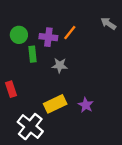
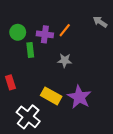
gray star: (60, 65) -> (65, 60), moved
yellow rectangle: (55, 104) -> (51, 96), turned 54
purple star: (86, 105) -> (79, 97), size x1.6

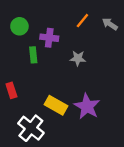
orange line: (65, 30) -> (82, 21), moved
green circle: (18, 32) -> (19, 26), moved
gray star: (65, 60) -> (78, 58), moved

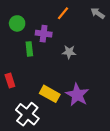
orange line: (82, 21) -> (63, 13), moved
gray arrow: (110, 24) -> (98, 13), moved

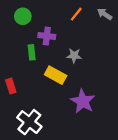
orange line: (63, 13) -> (76, 14), moved
green circle: (17, 23) -> (23, 16), moved
yellow rectangle: (50, 94) -> (56, 75), moved

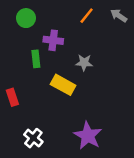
purple star: (83, 101) -> (88, 136), moved
white cross: (29, 122) -> (33, 138), size x0.7

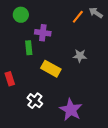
orange line: (87, 16) -> (78, 17), moved
gray star: (84, 63) -> (80, 56), moved
white cross: (33, 138) -> (35, 101), moved

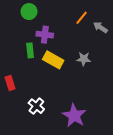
gray arrow: (96, 13) -> (100, 27), moved
green circle: (21, 15) -> (29, 12), moved
yellow rectangle: (51, 69) -> (53, 60), moved

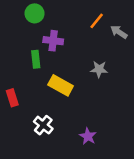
yellow rectangle: (53, 60) -> (61, 85), moved
purple star: (74, 116) -> (88, 136), size x0.6

